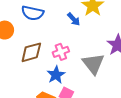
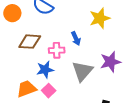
blue arrow: (74, 19) -> (76, 38), moved

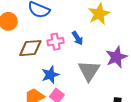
pink cross: (57, 50) -> (56, 42), moved

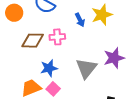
blue arrow: (77, 38) -> (80, 20), moved

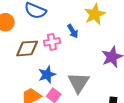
blue arrow: (80, 20) -> (73, 31), moved
gray triangle: (86, 68) -> (79, 83), moved

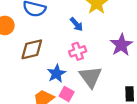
pink cross: (52, 42) -> (78, 51), moved

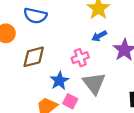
blue arrow: (76, 24) -> (99, 36), moved, turned 104

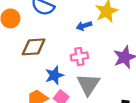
blue arrow: (99, 36) -> (84, 26), moved

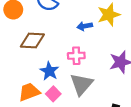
blue star: (54, 75) -> (49, 71), turned -30

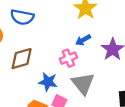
blue arrow: (85, 26) -> (83, 40), moved

